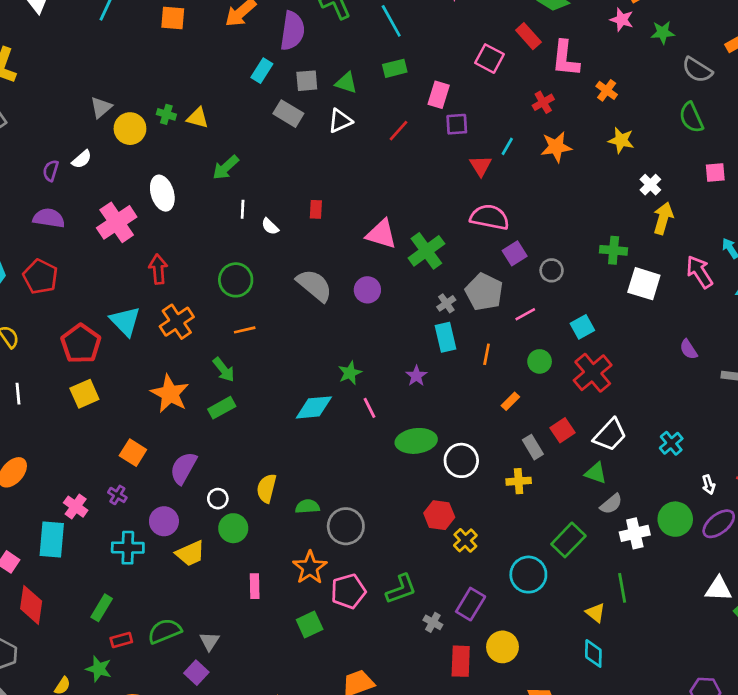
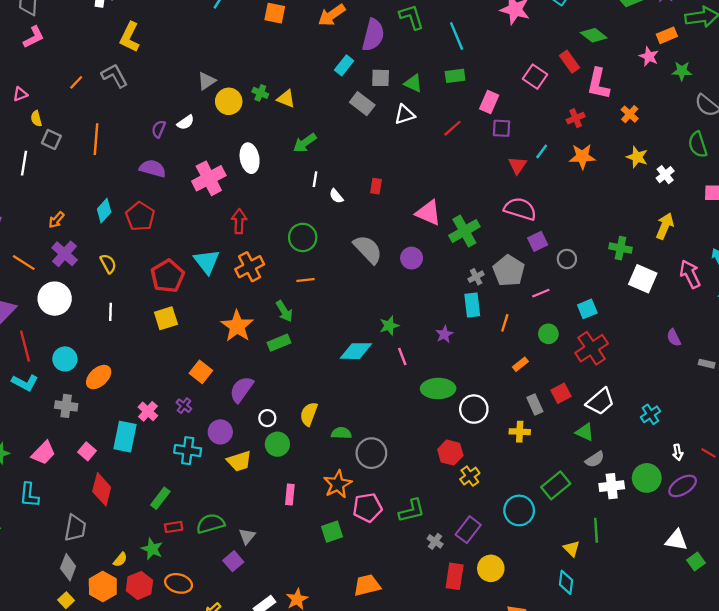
white cross: (650, 185) -> (665, 175), moved

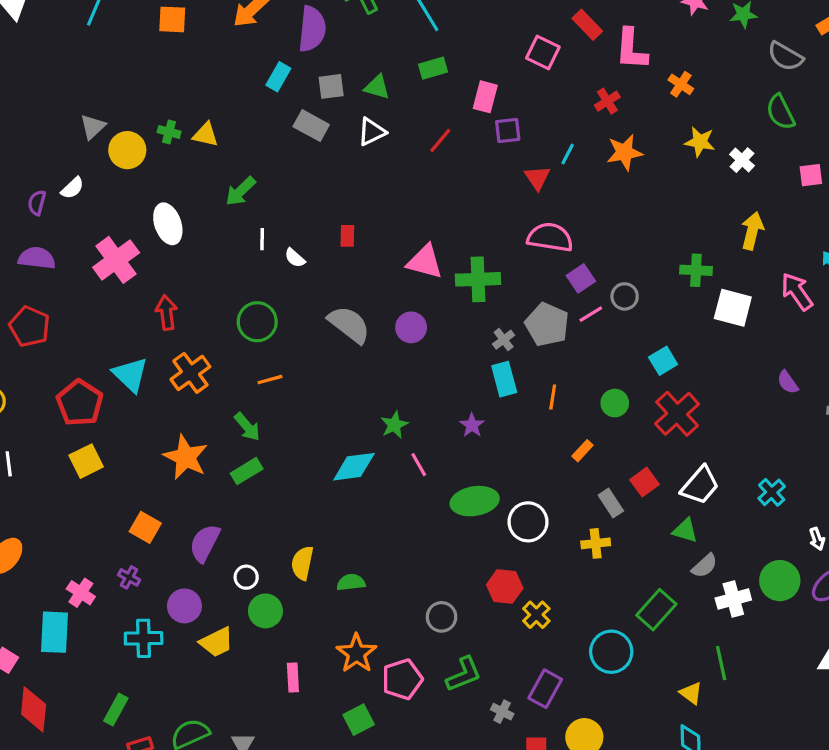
green cross: (464, 231) -> (478, 279), turned 36
pink line: (541, 293) -> (591, 314), moved
gray circle: (371, 453) -> (441, 617), moved, size x0.7

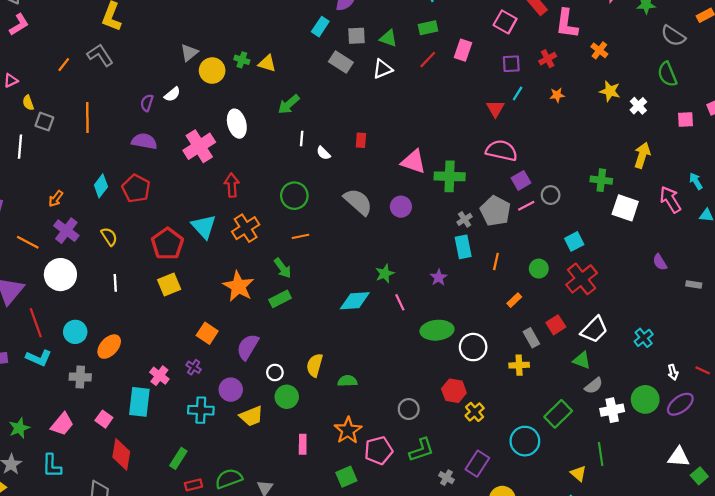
purple square: (508, 130) -> (511, 64), moved
red line: (440, 141) -> (428, 60), moved
orange star: (624, 152) -> (557, 95), size x0.6

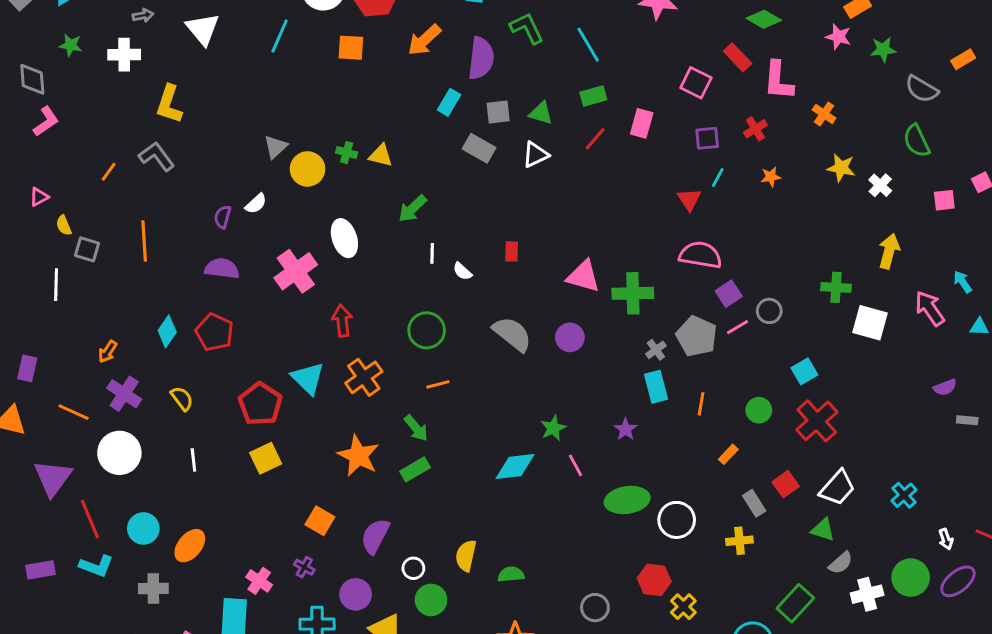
purple semicircle: (660, 262) -> (945, 387), moved, turned -77

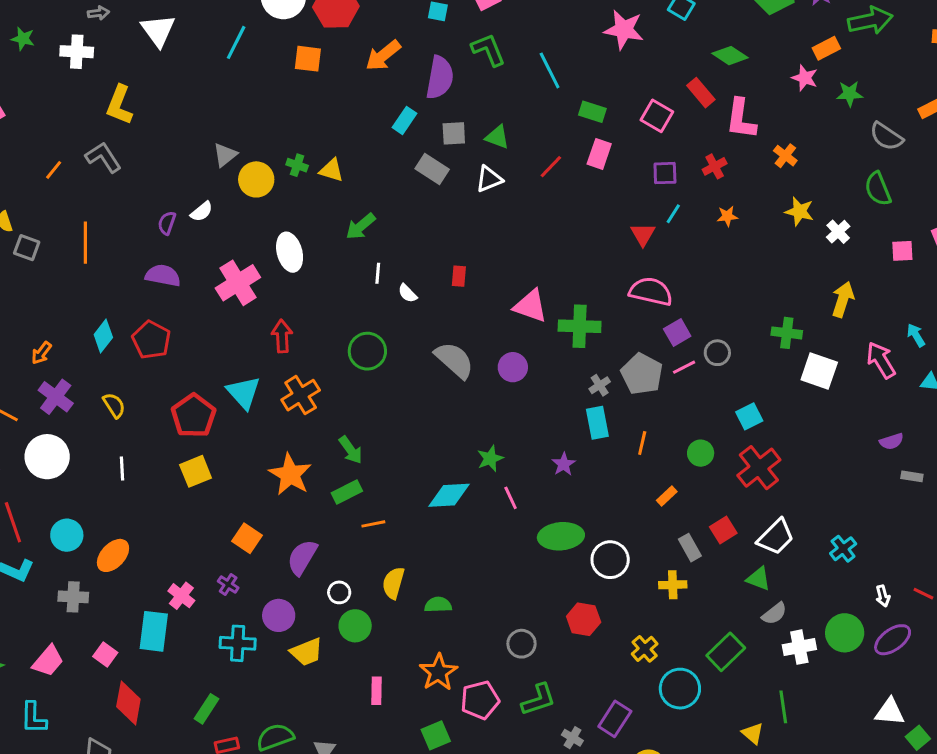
green rectangle: (593, 96) -> (592, 112), moved, turned 30
orange line: (438, 384) -> (373, 524), moved
yellow cross: (683, 607) -> (645, 649), moved

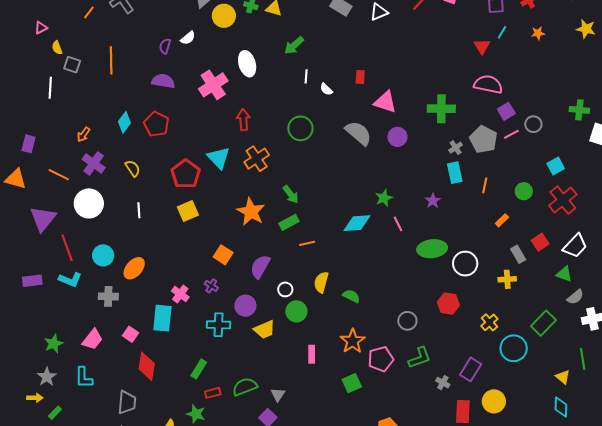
pink triangle: (530, 306) -> (385, 102), moved
green semicircle: (438, 605) -> (351, 296), turned 30

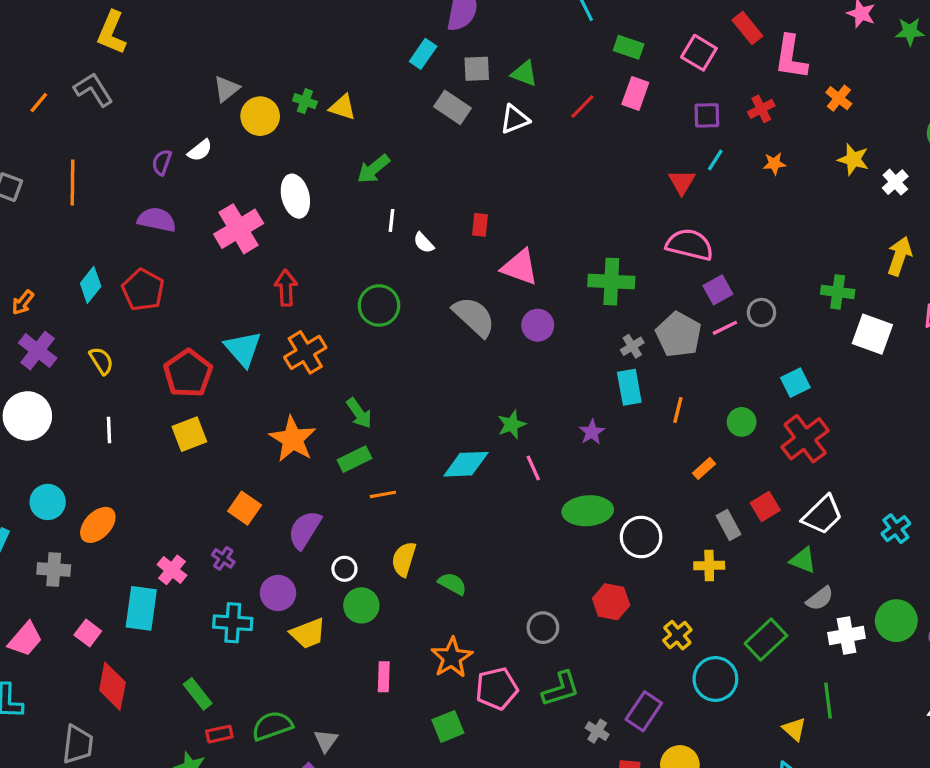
green rectangle: (199, 369) -> (198, 694), turned -72

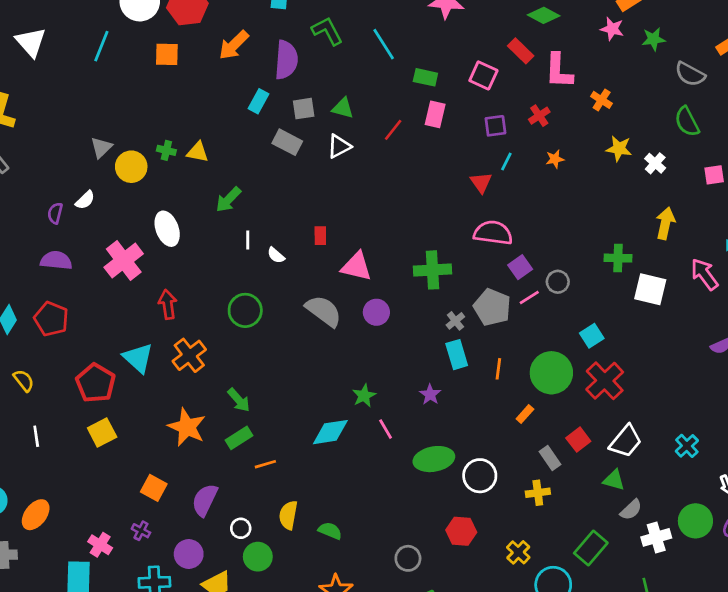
green circle: (742, 422) -> (551, 373), size x1.8

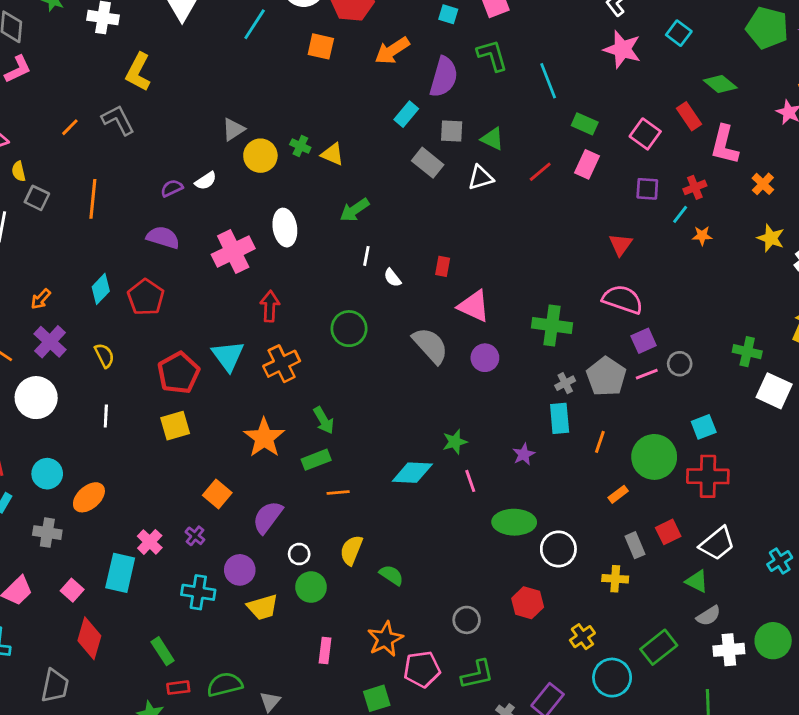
cyan line: (506, 161) -> (680, 214), moved
purple semicircle: (55, 213) -> (172, 188), turned 40
red cross: (605, 381) -> (708, 476), turned 33

